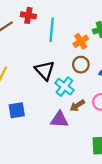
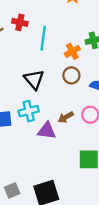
cyan cross: (64, 87) -> (29, 111), moved, turned 36

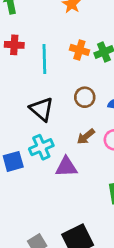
orange cross: (72, 51) -> (79, 50), moved, turned -35
brown arrow: (66, 117) -> (86, 137), moved

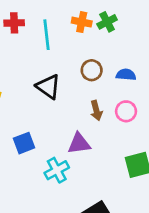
brown arrow: (86, 137) -> (96, 111), turned -60
cyan cross: (41, 147) -> (57, 170), moved

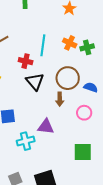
red cross: (14, 23) -> (26, 61), moved
brown circle: (92, 70) -> (68, 78), size x1.5
brown arrow: (96, 111) -> (60, 99), moved

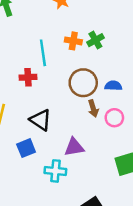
black triangle: (35, 82) -> (40, 120), moved
brown arrow: (60, 99) -> (93, 108), moved
cyan cross: (26, 141) -> (55, 171), turned 36

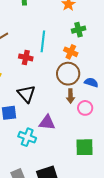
green cross: (95, 40) -> (79, 30), moved
orange cross: (73, 41) -> (71, 52), moved

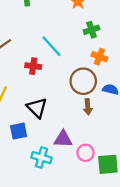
cyan line: (43, 41) -> (51, 46), turned -45
orange cross: (71, 52) -> (99, 57), moved
pink circle: (85, 108) -> (85, 153), moved

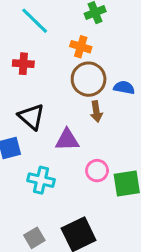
cyan line: (51, 46) -> (35, 21), moved
orange cross: (99, 57) -> (81, 47), moved
purple triangle: (63, 139) -> (67, 140), moved

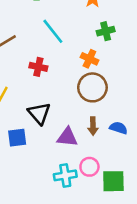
blue semicircle: (124, 88) -> (119, 128), moved
brown arrow: (96, 112) -> (93, 126), moved
cyan cross: (41, 180) -> (65, 175), moved, turned -30

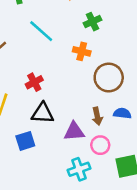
red cross: (38, 67) -> (34, 82), moved, turned -30
brown circle: (92, 87) -> (109, 78), moved
black triangle: (39, 113) -> (43, 113), turned -35
pink circle: (89, 167) -> (100, 145), moved

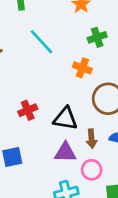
red cross: (34, 82) -> (28, 110), moved
black triangle: (43, 113) -> (65, 119), moved

